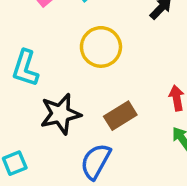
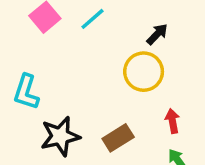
yellow circle: (101, 47) -> (144, 72), moved

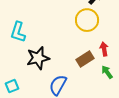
brown rectangle: (118, 138) -> (85, 59), moved

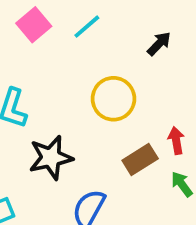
yellow circle: (87, 20) -> (113, 99), moved

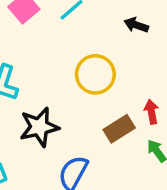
black arrow: (159, 44) -> (136, 25), turned -115

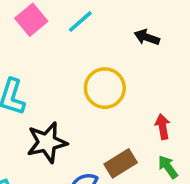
brown rectangle: (119, 129) -> (121, 163), moved

